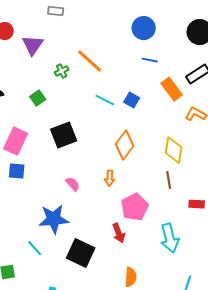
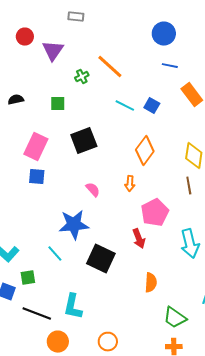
green square: (38, 98) -> (58, 104), turned 35

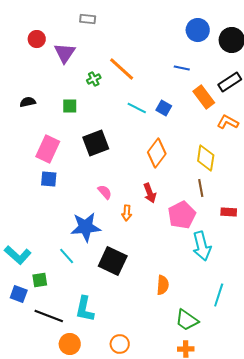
blue circle: (164, 34) -> (198, 30), moved
orange arrow: (130, 184) -> (127, 213), moved
pink pentagon: (155, 213) -> (182, 215), moved
red arrow: (139, 239) -> (150, 193), moved

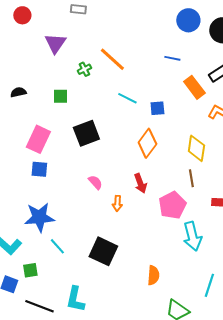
red circle: (37, 39) -> (22, 15), moved
blue square: (164, 108) -> (157, 108), moved, turned -35
blue star: (86, 227) -> (39, 217), moved

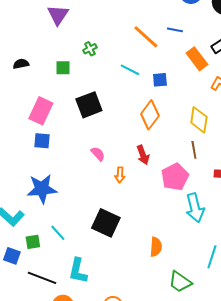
orange line: (112, 59) -> (146, 37), moved
green cross: (84, 69) -> (90, 49), moved
cyan line: (57, 246) -> (58, 233), moved

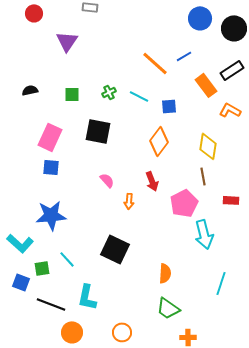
blue line: (175, 30) -> (184, 56), turned -42
green cross: (90, 49) -> (109, 92), moved
black square: (89, 105) -> (98, 131), turned 32
green trapezoid: (180, 282) -> (168, 308), moved

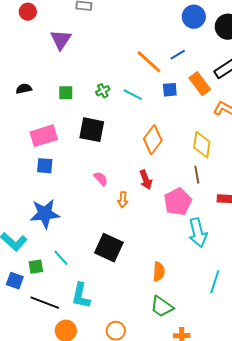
blue square: (169, 106) -> (170, 90), moved
pink rectangle: (50, 137) -> (44, 136), turned 48

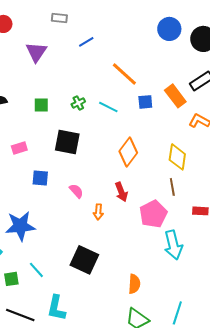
blue line: (178, 55) -> (86, 42), moved
pink rectangle: (44, 136) -> (19, 148), size x0.6
blue square: (45, 166) -> (40, 178), moved
cyan line: (215, 282) -> (177, 313), moved

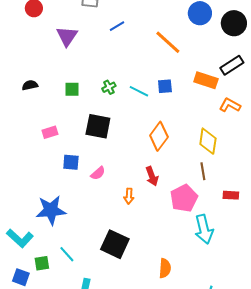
orange line: (124, 74) -> (168, 42), moved
orange rectangle: (175, 96) -> (206, 80), turned -35
blue square: (145, 102) -> (165, 86), moved
pink semicircle: (76, 191) -> (98, 173), moved, turned 91

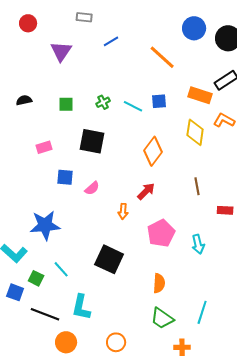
yellow diamond: (208, 141) -> (195, 132), moved
red arrow: (152, 176) -> (146, 191), turned -114
pink pentagon: (184, 198) -> (161, 233), moved
cyan arrow: (204, 229) -> (198, 244), size x0.7
green square: (42, 263) -> (36, 278), turned 35

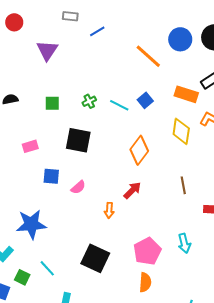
blue circle: (194, 28) -> (180, 39), moved
blue line: (111, 41) -> (97, 31), moved
blue square: (159, 101) -> (145, 100), turned -35
pink pentagon: (161, 233) -> (147, 251), moved

